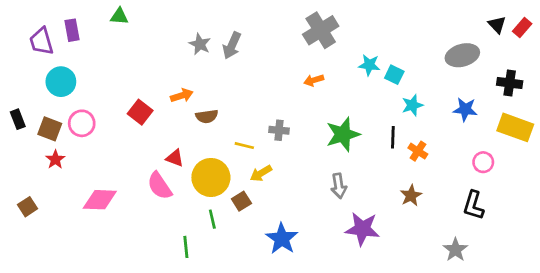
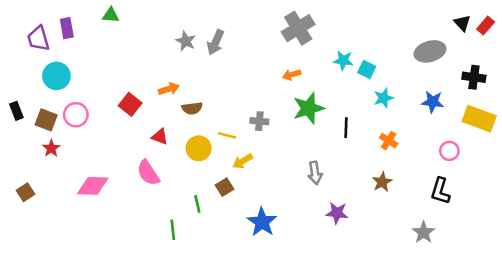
green star: (343, 134) -> (308, 108), moved
black line: (393, 137) -> (346, 128), moved
red triangle: (175, 158) -> (160, 137), moved
yellow circle: (211, 177) -> (199, 148), moved, size x0.7
purple star: (362, 229) -> (337, 213), size x0.7

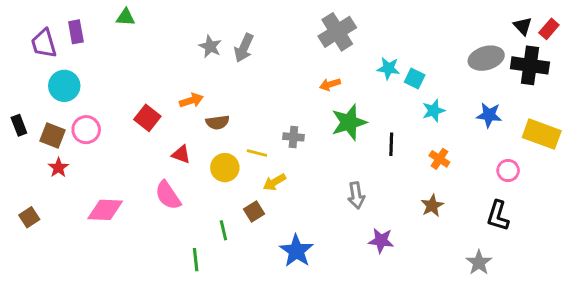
black cross: (474, 77) -> (530, 65), moved, size x1.4

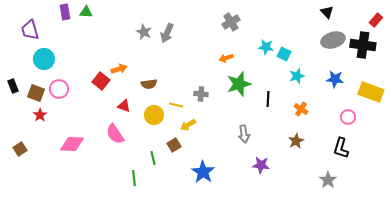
black triangle: (523, 26) -> (327, 12), moved
purple rectangle: (76, 32) -> (65, 12), moved
gray cross: (337, 32) -> (231, 22), size x0.7
orange arrow: (191, 100) -> (119, 69), moved

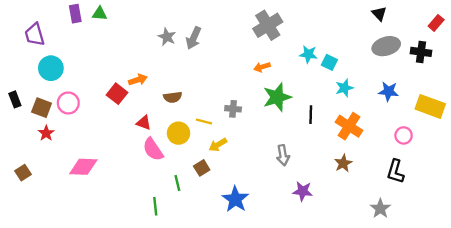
gray cross: (231, 22) -> (268, 25), size x1.4
black cross: (363, 45) -> (421, 52), size x0.7
orange cross: (301, 109) -> (349, 126), size x1.6
pink semicircle: (115, 134) -> (153, 149), moved

